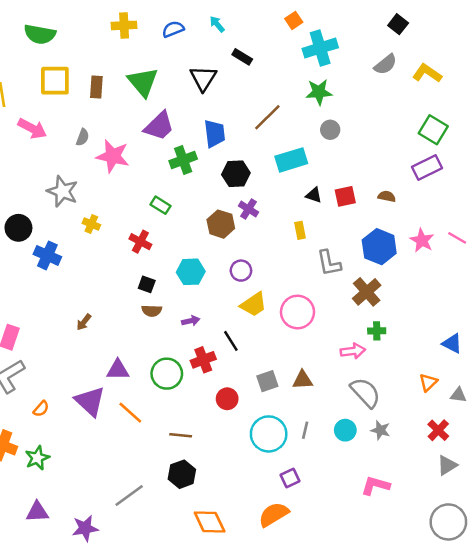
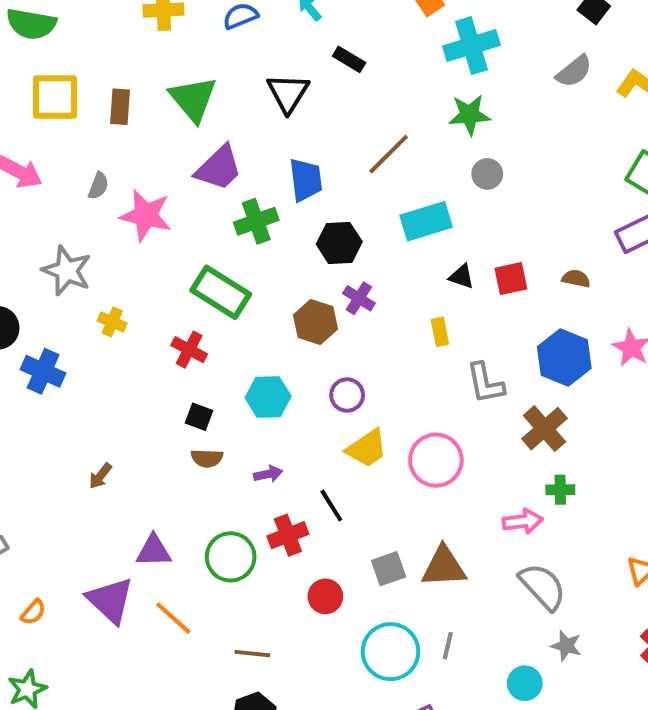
green rectangle: (161, 205) -> (221, 292), size x1.8
brown triangle: (303, 380) -> (444, 567), size x1.4
cyan circle: (345, 430) -> (525, 683), moved

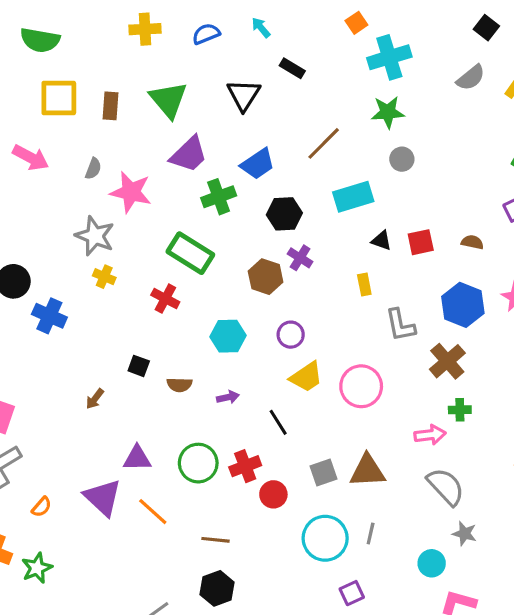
blue trapezoid: (306, 180) -> (258, 164), turned 63
gray star: (67, 271) -> (95, 236), moved
black square: (199, 417) -> (139, 366), moved
red cross: (288, 535) -> (245, 466), moved

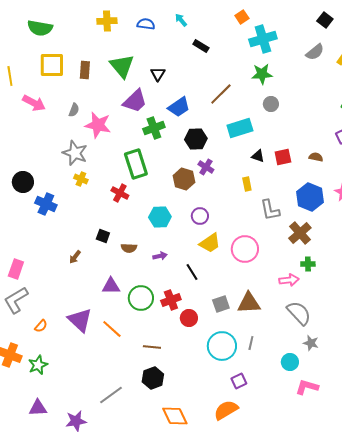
blue semicircle: (206, 34) -> (146, 24), turned 30
black triangle: (244, 95) -> (158, 74), moved, size x0.7
green rectangle: (190, 253) -> (136, 164), turned 40
purple triangle: (137, 458) -> (111, 286), moved

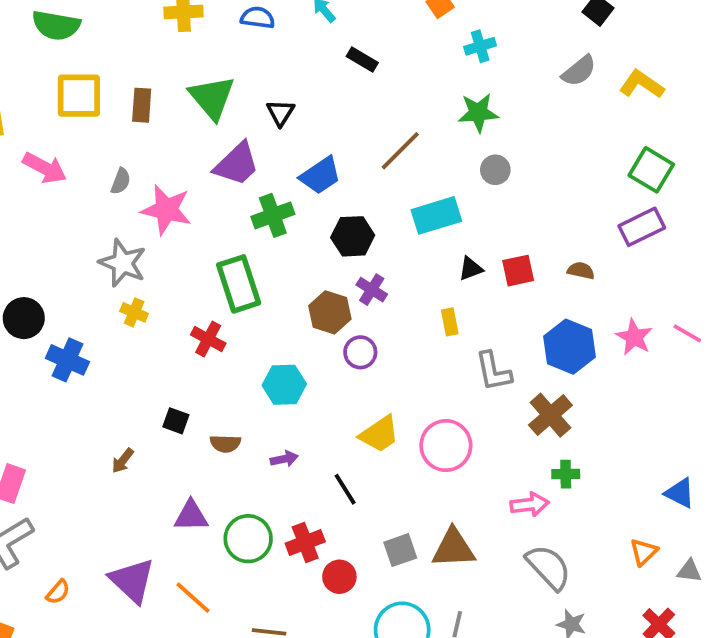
cyan cross: (263, 39) -> (480, 46), size x0.6
black triangle: (258, 156) -> (471, 269), turned -40
purple circle: (200, 216) -> (360, 352), moved

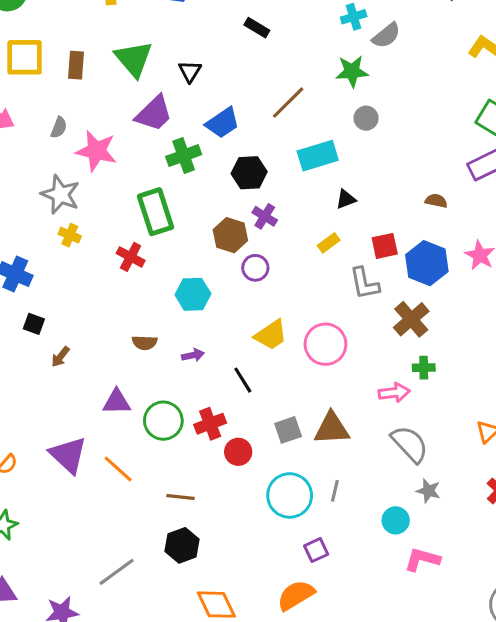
gray semicircle: (579, 71) -> (386, 35), moved
red square: (518, 271) -> (385, 246), moved
yellow rectangle: (450, 322) -> (329, 243), turned 65
black square: (176, 421) -> (34, 324), moved

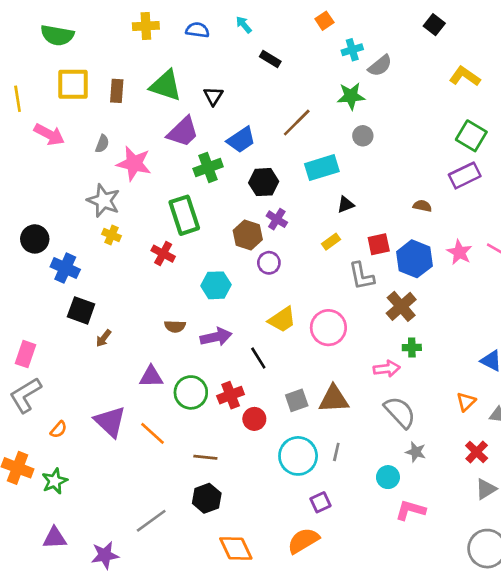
green triangle: (134, 59) -> (166, 86), turned -32
black square: (34, 324) -> (81, 310), size x1.5
purple arrow: (193, 355) -> (216, 337), size x1.6

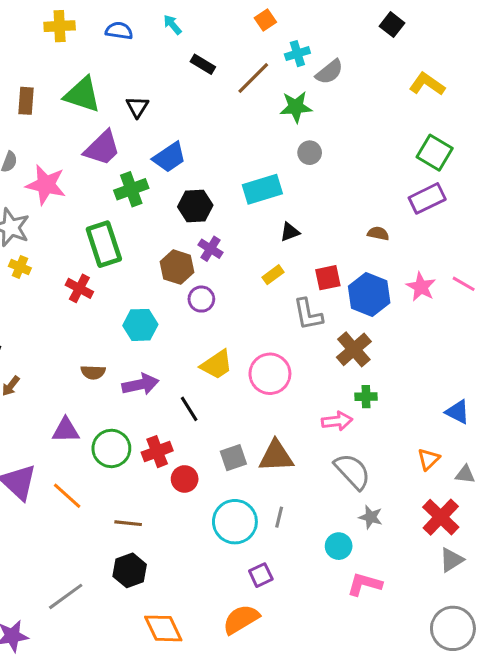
brown line: (297, 123) -> (253, 78), moved
red cross: (477, 452) -> (441, 517), size x1.4

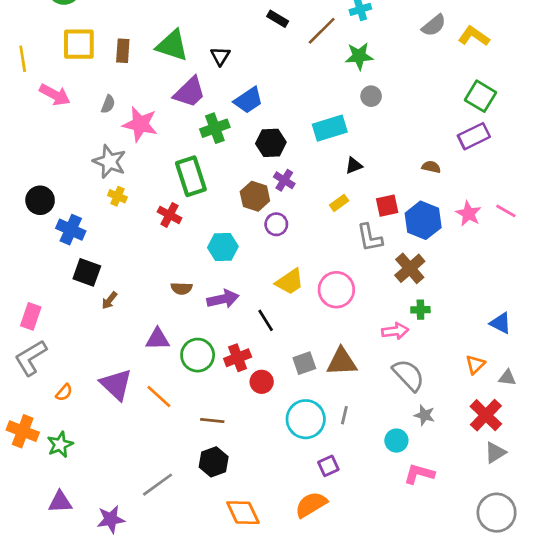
gray semicircle: (329, 72) -> (434, 25), moved

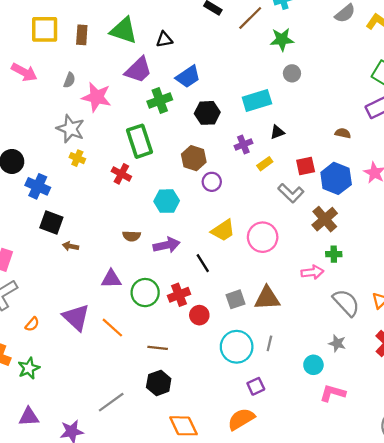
black triangle: (220, 56) -> (164, 39), turned 48
purple cross: (284, 180) -> (243, 145), moved, turned 36
gray L-shape: (370, 238) -> (291, 193), turned -35
brown arrow: (109, 300) -> (71, 246), turned 63
gray semicircle: (408, 375) -> (346, 303), moved

